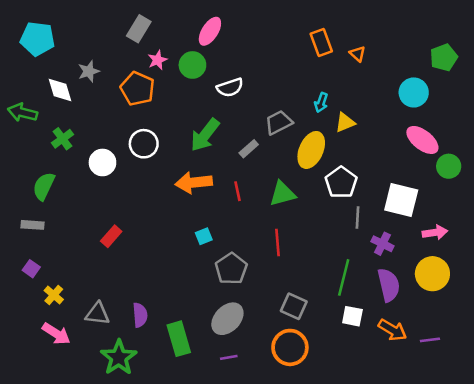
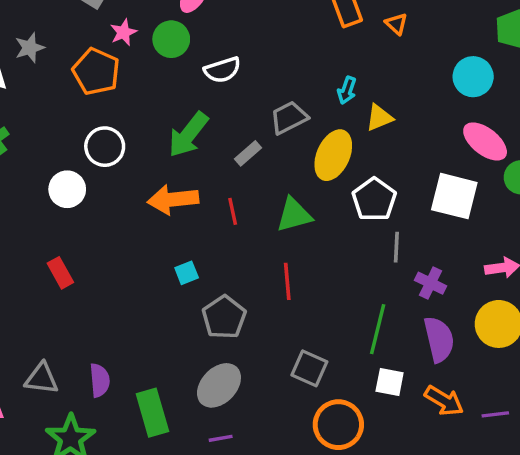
white circle: (102, 162) -> (67, 189), moved
white square: (401, 200) -> (454, 196), moved
red rectangle: (111, 236) -> (60, 273), turned -70
orange circle: (290, 347) -> (338, 425), moved

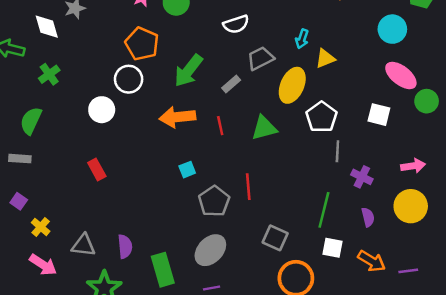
white semicircle: (222, 70) -> (236, 24), moved
orange pentagon: (96, 72) -> (142, 44), moved
white square: (454, 196) -> (379, 115), size x0.7
red line: (287, 281) -> (248, 187), moved
purple semicircle: (439, 339) -> (368, 217), size x0.6

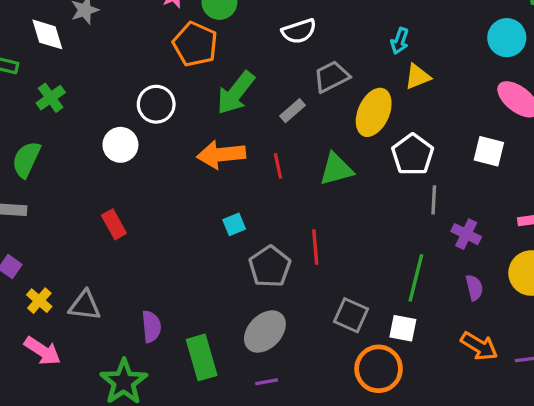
cyan arrow: (302, 39) -> (400, 41), moved
orange pentagon: (142, 44) -> (195, 44), moved
gray triangle: (83, 245) -> (85, 305), moved
white square: (333, 248) -> (403, 328), moved

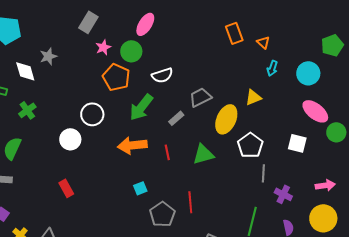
white semicircle: (299, 31) -> (162, 75), moved
cyan arrow: (400, 41) -> (272, 68), moved

